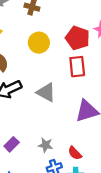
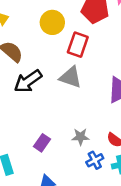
red rectangle: (77, 67) -> (78, 45), moved, turned 35

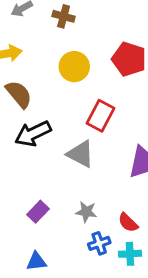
red rectangle: (78, 45) -> (101, 116), moved
gray triangle: (71, 77) -> (81, 154), moved

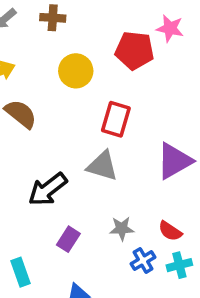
black arrow: (33, 134) -> (48, 189), moved

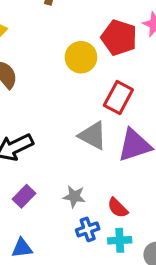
yellow circle: (76, 71) -> (81, 57), moved
red rectangle: (116, 119) -> (118, 98), moved
gray triangle: (102, 166) -> (93, 136), moved

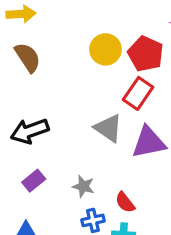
red pentagon: (119, 38) -> (146, 54), moved

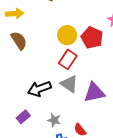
red rectangle: (138, 93) -> (68, 59), moved
black arrow: (30, 131) -> (39, 89), moved

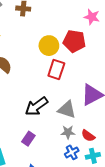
gray triangle: (69, 84) -> (67, 110), moved
gray star: (54, 120) -> (68, 132), moved

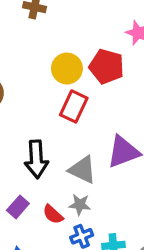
black arrow: (36, 106) -> (36, 159), turned -65
red semicircle: (88, 136) -> (53, 214), moved

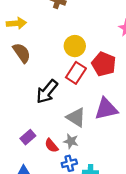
red pentagon: (107, 66) -> (104, 64), moved
black arrow: (36, 159) -> (47, 92), moved, turned 35

